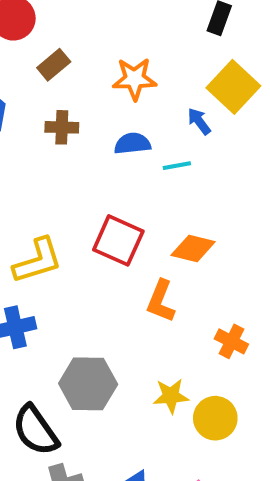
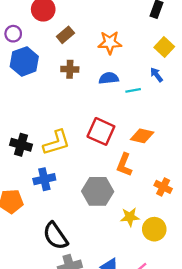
yellow square: (233, 87) -> (164, 47), size x0.7
blue arrow: (199, 121) -> (156, 75), moved
gray hexagon: (88, 384) -> (98, 191), moved

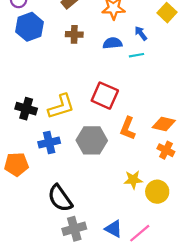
blue arrow: (156, 75) -> (141, 33), moved
orange diamond: (142, 136) -> (164, 124), moved
gray hexagon: (98, 191) -> (92, 140), moved

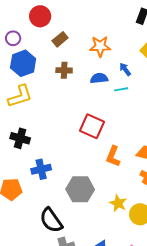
yellow L-shape: (61, 106) -> (20, 96), moved
gray hexagon: (92, 140) -> (80, 189), moved
yellow star: (133, 180) -> (118, 203), turned 30

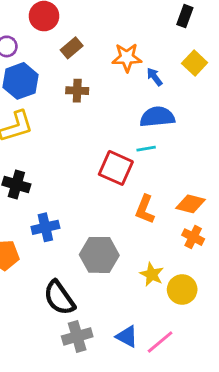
blue arrow: (125, 69) -> (154, 77), moved
blue semicircle: (99, 78) -> (157, 117), moved, size x1.4
cyan line: (121, 89) -> (146, 149), moved

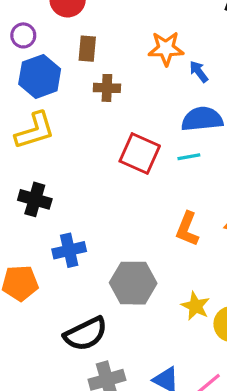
brown rectangle: (72, 48) -> (87, 49), moved, turned -45
red square: (116, 168) -> (140, 154), moved
black semicircle: (59, 298) -> (86, 334), turned -81

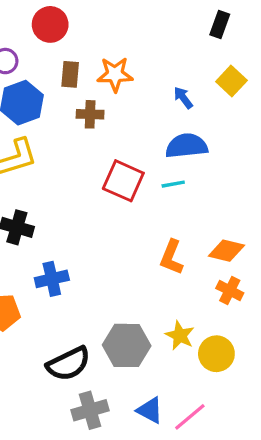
orange star: (166, 49) -> (115, 74), moved
gray hexagon: (133, 283) -> (127, 345), moved

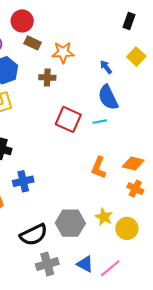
brown rectangle: (70, 74) -> (33, 43), moved, turned -70
blue semicircle: (187, 146) -> (108, 97), turned -110

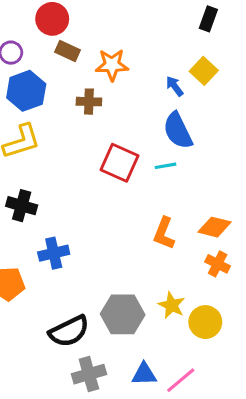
yellow square: (136, 57) -> (204, 71), moved
blue triangle: (85, 264) -> (144, 374), turned -30

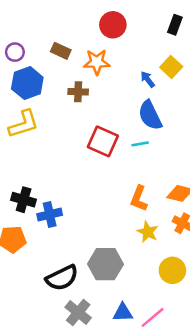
red circle: (52, 19) -> (113, 25), moved
black cross: (22, 206) -> (24, 200), moved
yellow star: (172, 305) -> (148, 232), moved
gray cross: (89, 374) -> (78, 313), turned -35

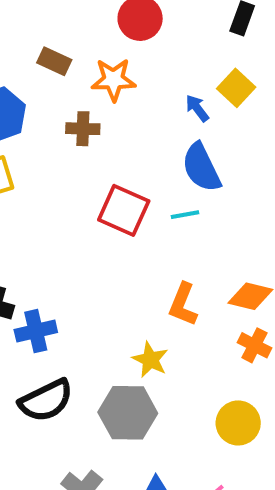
yellow star: (148, 232) -> (150, 360), moved
black semicircle: (62, 278) -> (46, 400), moved

